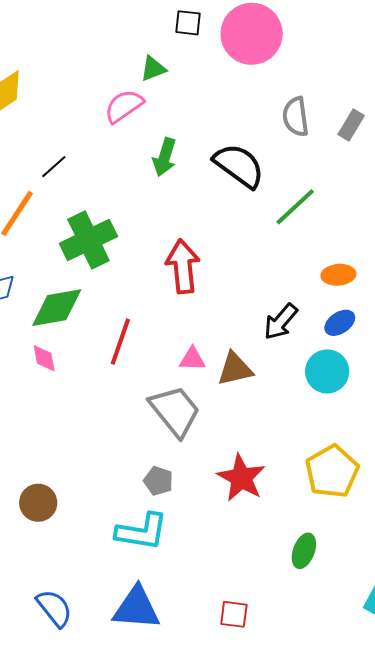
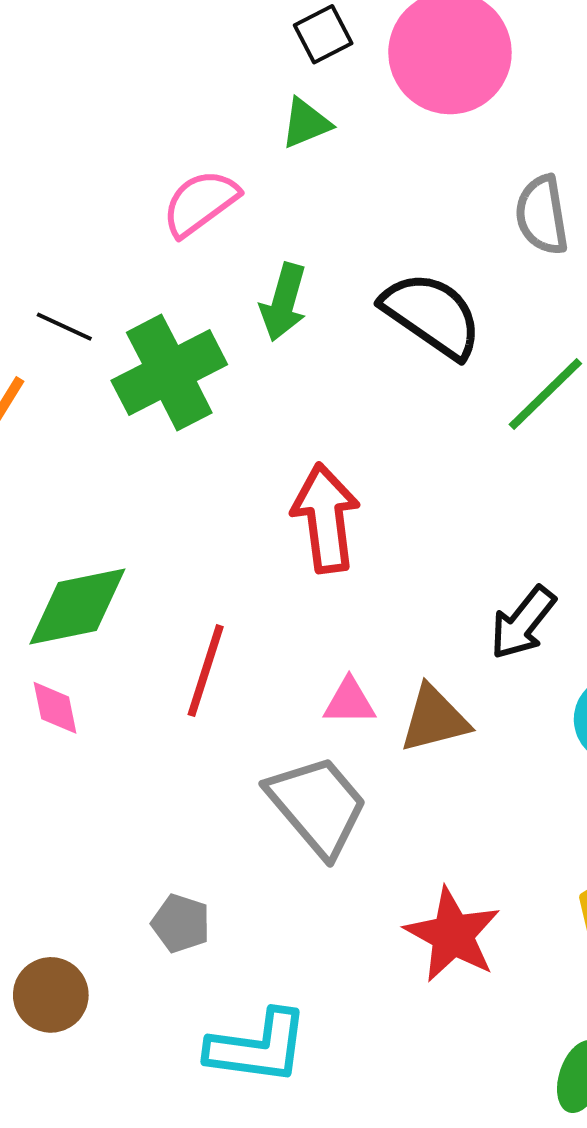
black square: (188, 23) -> (323, 34), turned -32
green triangle: (153, 69) -> (306, 123), moved
black line: (54, 167) -> (64, 327), turned 68
green cross: (88, 240) -> (169, 373), moved
gray pentagon: (158, 481) -> (181, 923), moved

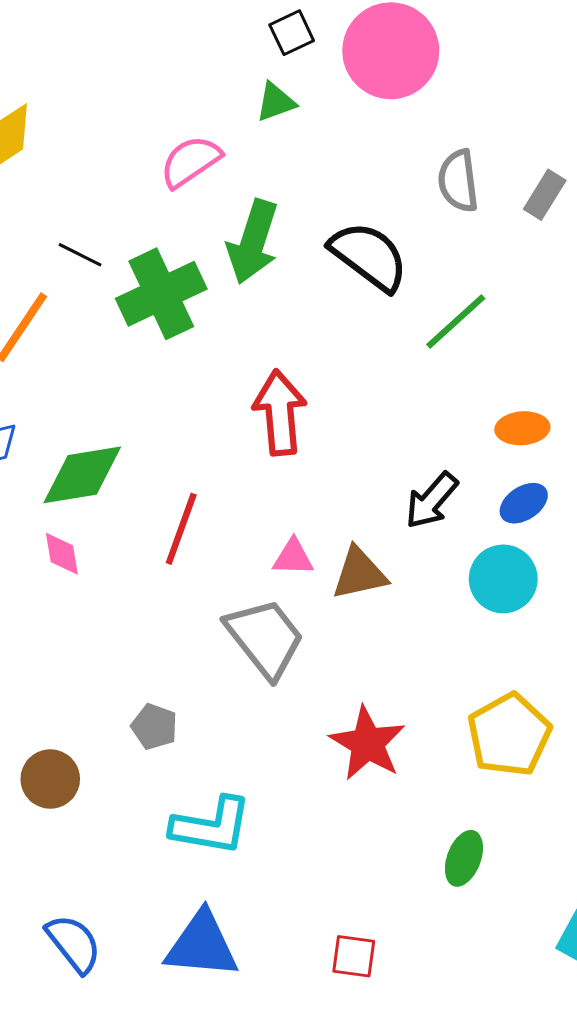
green arrow: (284, 302) -> (253, 242), size x1.4

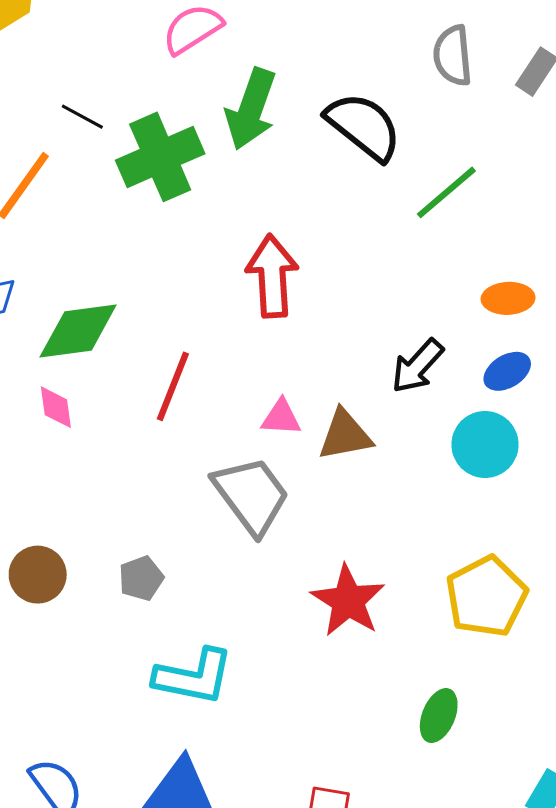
gray pentagon: (154, 727) -> (141, 578), turned 30
brown circle: (50, 779) -> (38, 575), moved

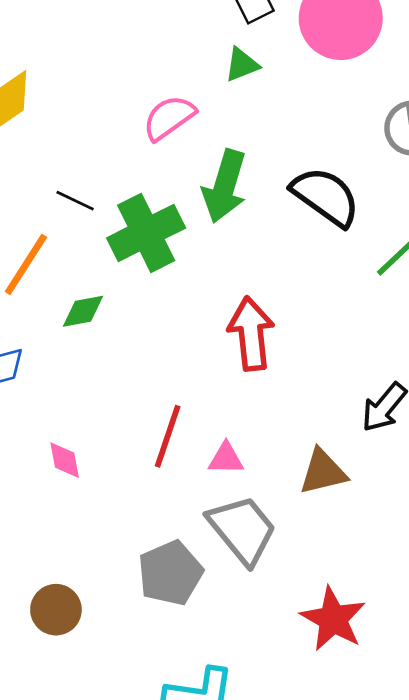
green diamond: (78, 331) -> (83, 311), moved, size x0.6
pink triangle: (281, 417) -> (226, 459), moved
gray pentagon: (141, 578) -> (170, 573), moved, size x1.6

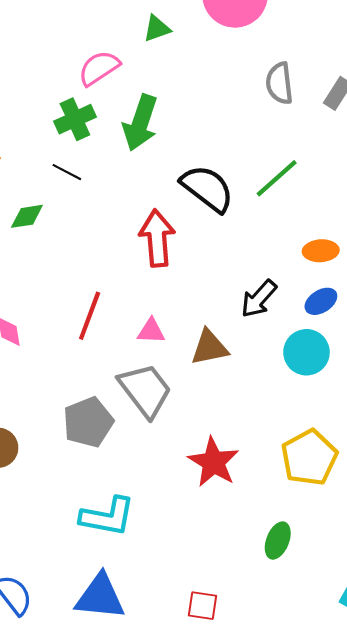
black semicircle: (326, 197) -> (207, 188), moved
black line: (75, 201) -> (67, 172), moved
green cross: (146, 233) -> (75, 119), moved, size x0.7
pink triangle: (226, 459) -> (151, 331), moved

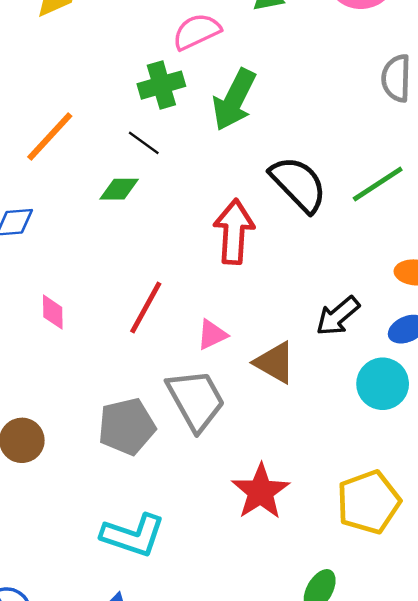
green diamond: (27, 216) -> (119, 189), moved
pink triangle: (151, 331) -> (212, 335), turned -36
brown triangle: (209, 347) -> (275, 363), turned 33

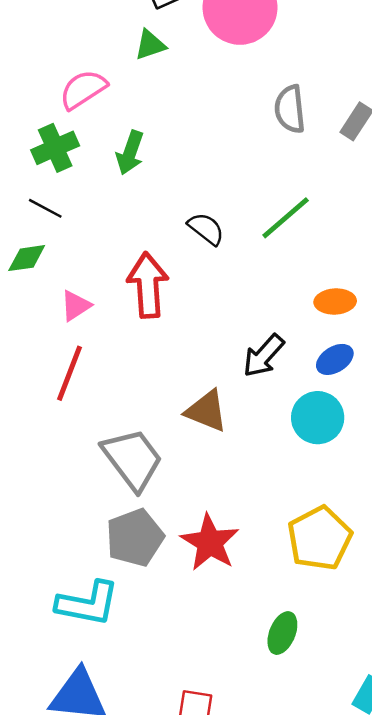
green arrow: (234, 100) -> (130, 153), size x0.7
black semicircle: (298, 184) -> (206, 229), size x0.6
pink triangle: (212, 335) -> (76, 306), moved
gray pentagon: (127, 426) -> (135, 538), moved

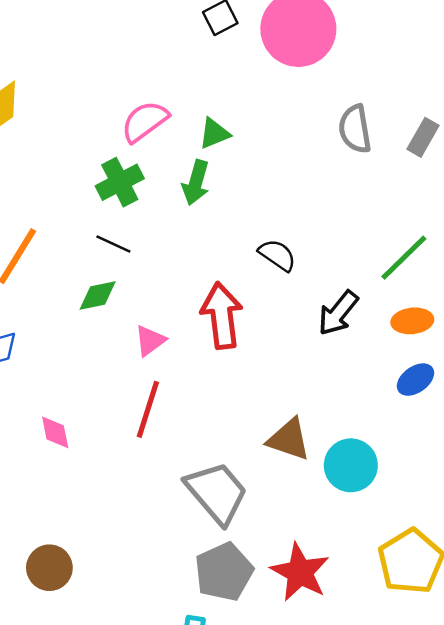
green triangle: (150, 45) -> (214, 133), moved
green line: (286, 218) -> (404, 258), moved
black arrow: (264, 356) -> (338, 313), moved
cyan circle: (318, 418) -> (351, 465), moved

